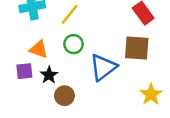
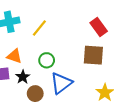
green circle: (74, 44) -> (47, 60), moved
blue triangle: (103, 67) -> (61, 83), moved

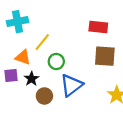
red rectangle: (99, 27) -> (98, 27), moved, turned -48
yellow line: (39, 28) -> (42, 42), moved

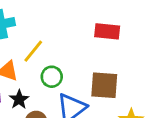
brown square: (105, 56) -> (104, 85), moved

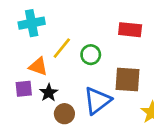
green circle: (52, 77) -> (91, 55), moved

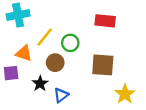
black star: (49, 93) -> (40, 84), moved
blue triangle: (97, 101) -> (61, 95), moved, size x0.6
brown circle: (64, 114) -> (55, 63), moved

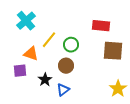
cyan cross: (18, 15) -> (26, 21), turned -30
brown circle: (55, 63) -> (66, 66), moved
brown square: (103, 65) -> (113, 51), moved

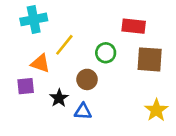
cyan cross: (26, 21) -> (34, 19), turned 30
green circle: (71, 45) -> (106, 53), moved
blue triangle: (63, 90) -> (83, 111), turned 40

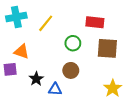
yellow line: (64, 45) -> (46, 23), moved
brown circle: (87, 79) -> (71, 70), moved

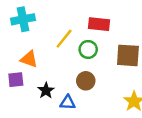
red rectangle: (95, 22) -> (99, 24), moved
yellow line: (46, 23) -> (64, 39), moved

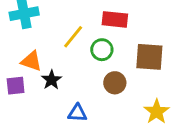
brown circle: (86, 81) -> (115, 83), moved
black star: (46, 90) -> (51, 80), moved

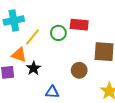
yellow line: (73, 37) -> (32, 37), moved
green circle: (102, 50) -> (58, 33), moved

